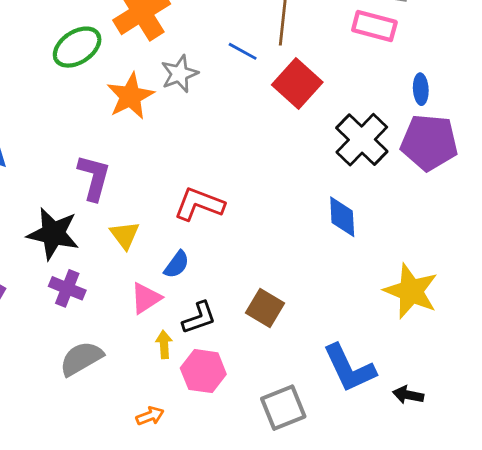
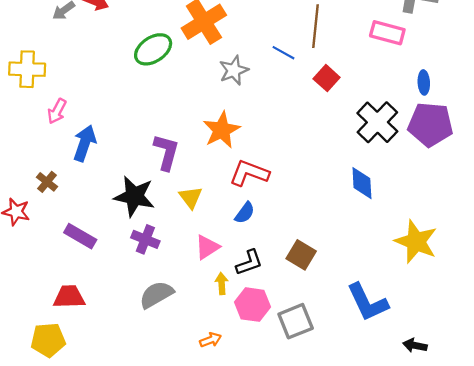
red square: (297, 84) -> (327, 78), size x0.7
orange star: (130, 96) -> (222, 130), moved
blue semicircle: (177, 264) -> (245, 213), moved
black arrow: (408, 395) -> (415, 345), moved
gray square: (283, 408) -> (296, 321), moved

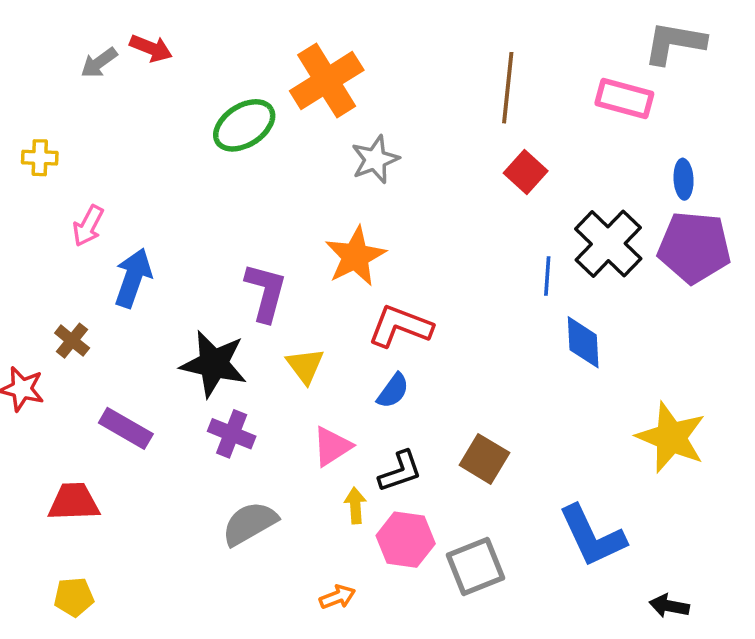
blue line: (283, 53) -> (547, 276), moved, turned 65
yellow cross: (27, 69) -> (40, 158), size x0.6
red trapezoid: (69, 297) -> (74, 502), moved
yellow pentagon: (48, 340) -> (74, 597), size x0.7

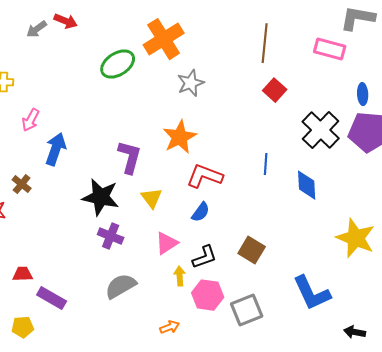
blue line: (547, 276) -> (266, 164), moved
purple rectangle: (126, 428) -> (52, 298), moved
red trapezoid: (74, 502) -> (23, 274), size x0.7

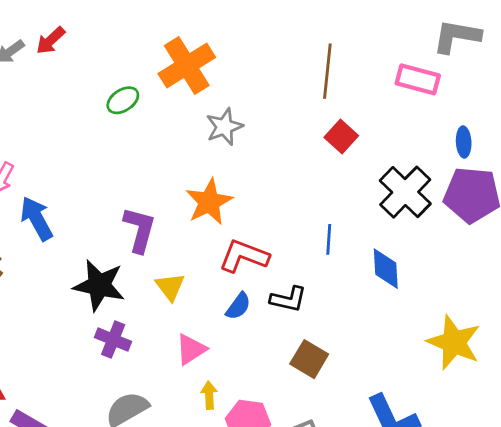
red arrow: (66, 21) -> (50, 40), turned 115
green ellipse: (118, 64) -> (123, 100), size x0.7
blue arrow: (56, 149) -> (37, 219), turned -48
black L-shape: (205, 257) -> (288, 299), moved, turned 32

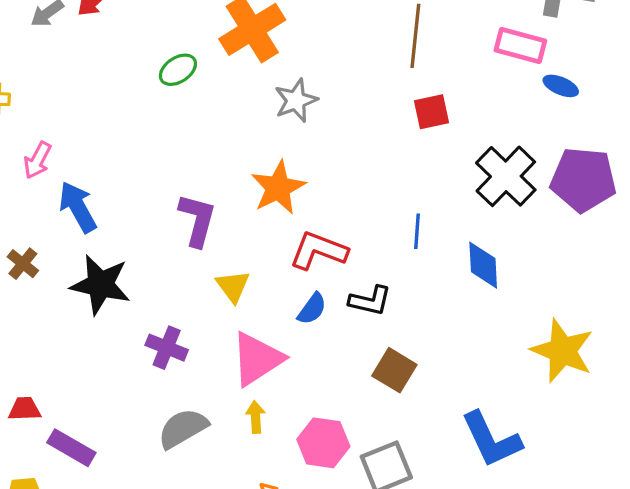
red square: (341, 136) -> (432, 112), turned 36
blue ellipse: (464, 142) -> (561, 86), moved, turned -64
black star: (99, 285) -> (100, 285), moved
pink triangle: (191, 349) -> (257, 359), size x1.5
yellow arrow: (209, 395) -> (255, 417), moved

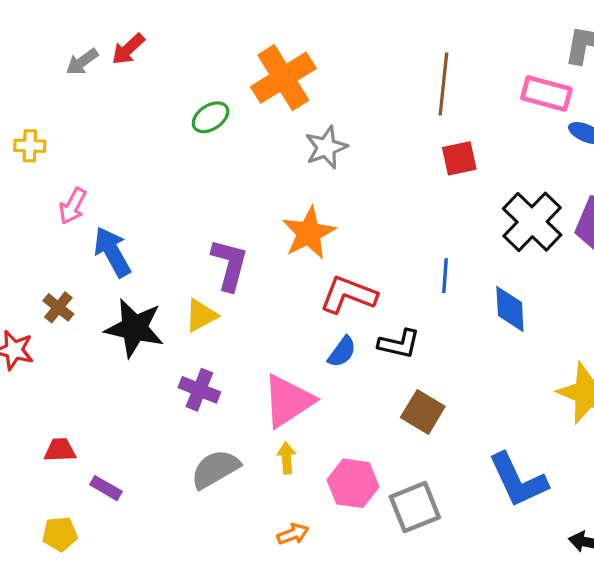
yellow triangle: (233, 286) -> (201, 315), moved, turned 39
purple rectangle: (71, 448) -> (106, 488), size x0.7

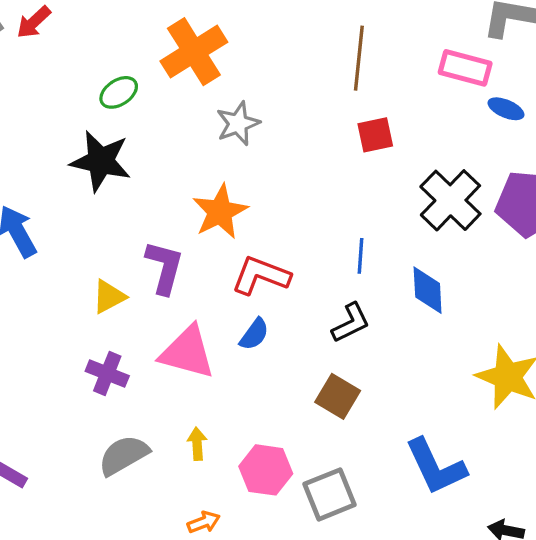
purple L-shape: (229, 265) -> (164, 267), moved
black star: (134, 328) -> (101, 161), moved
black L-shape: (399, 344) -> (351, 323), moved, turned -39
pink triangle: (288, 401) -> (187, 352), moved, turned 48

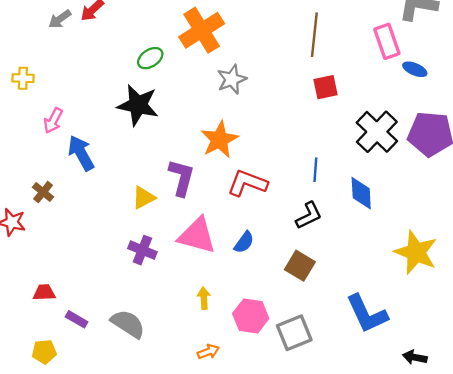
pink rectangle: (465, 68) -> (387, 41), turned 56
blue semicircle: (254, 334) -> (244, 242), moved
gray semicircle: (124, 455) -> (128, 324), moved, turned 63

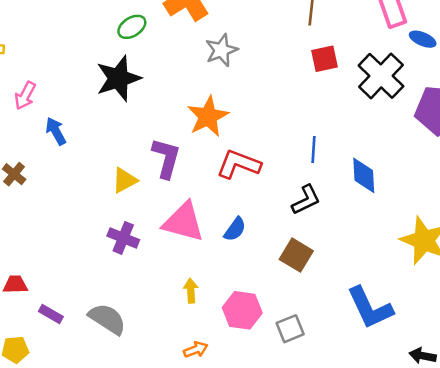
black star: (138, 105) -> (118, 78), turned -30
black cross: (377, 132) -> (381, 76), moved
blue arrow: (81, 153) -> (56, 131), size x0.7
gray square: (294, 333) -> (290, 329), size x0.7

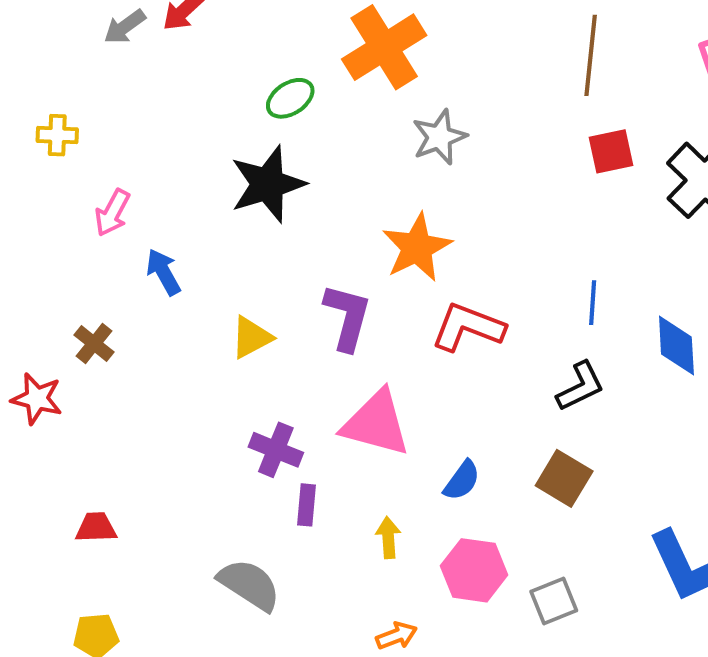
yellow triangle: (124, 180) -> (251, 337), moved
blue semicircle: (235, 229) -> (462, 480), moved
purple rectangle: (51, 314) -> (307, 505), moved, turned 65

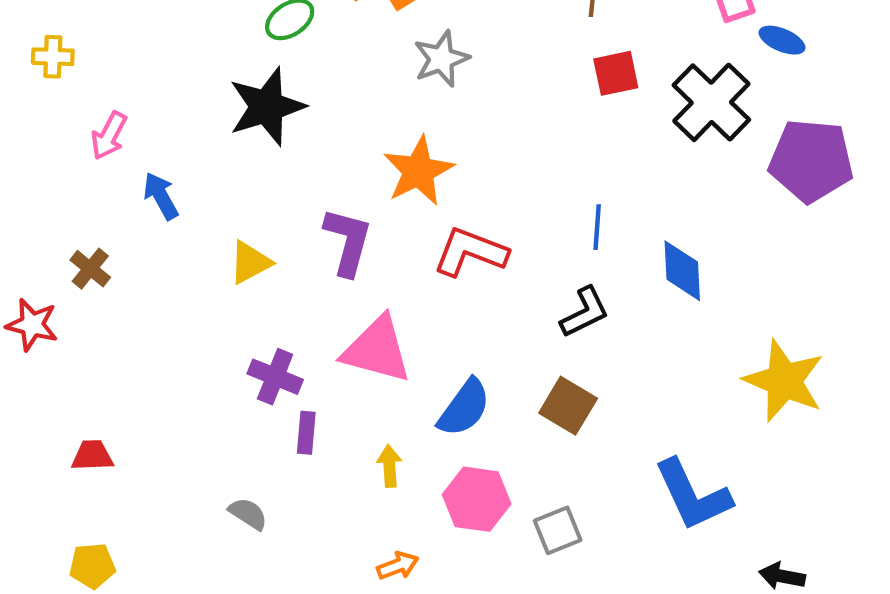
blue semicircle: (462, 480) -> (464, 408), size x1.4
gray semicircle: (249, 585) -> (248, 514), size x0.6

